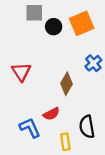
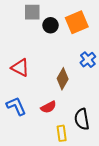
red triangle: (21, 72) -> (20, 68), turned -30
blue L-shape: (30, 128) -> (16, 106), moved

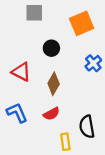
black circle: (50, 25) -> (51, 48), moved
brown diamond: (63, 79) -> (54, 84), moved

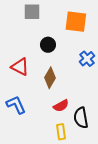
orange square: (82, 23) -> (76, 22), turned 30
red semicircle: (51, 114) -> (61, 106), moved

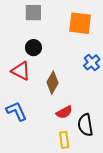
black circle: (48, 45) -> (33, 48), moved

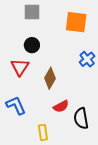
red triangle: (21, 71) -> (20, 67), turned 36
yellow rectangle: (64, 140) -> (43, 132), moved

